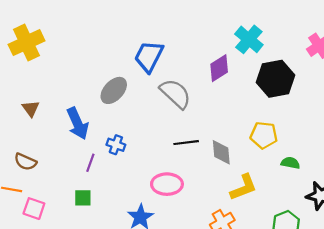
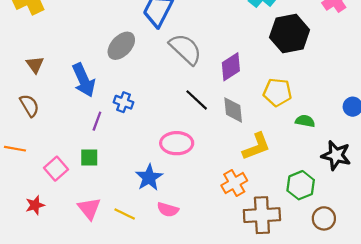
purple diamond: (219, 68) -> (231, 67), moved
black line: (186, 143) -> (197, 100), turned 50
brown semicircle: (25, 162) -> (29, 106), moved, turned -145
pink square: (34, 209) -> (56, 169), moved, turned 30

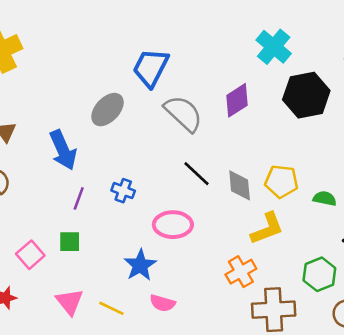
purple diamond: (231, 67) -> (237, 100), moved
yellow pentagon: (277, 92) -> (281, 181), moved
blue cross: (124, 102) -> (123, 191), moved

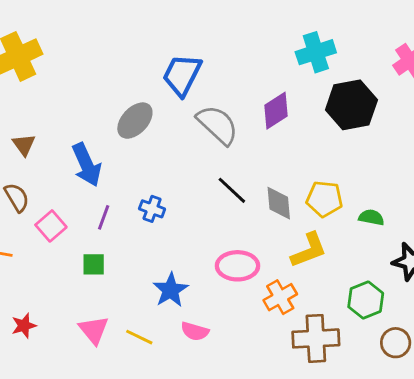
cyan cross: (274, 47) -> (316, 52), turned 32
pink ellipse: (173, 225) -> (238, 266), moved
pink square: (30, 255) -> (51, 226), moved

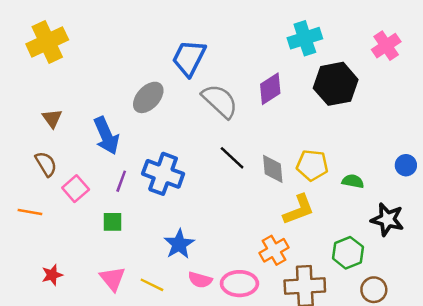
blue cross: (152, 209) -> (163, 174), size x1.8
pink ellipse: (238, 266) -> (239, 284), moved

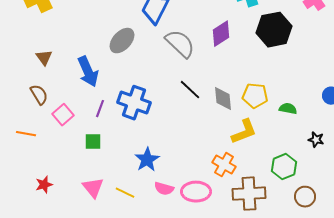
black star: (387, 219) -> (316, 140), size x0.6
orange cross: (274, 250) -> (224, 165), turned -30

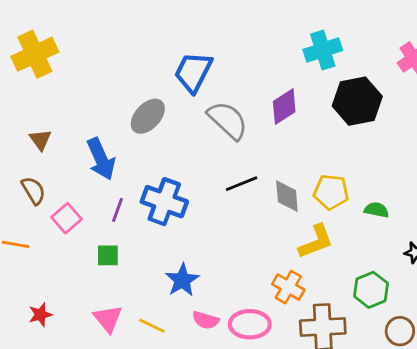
black line: (190, 90) -> (241, 184), turned -65

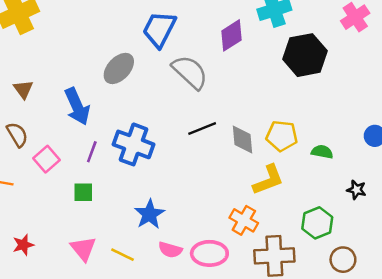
purple diamond: (284, 107) -> (232, 35), moved

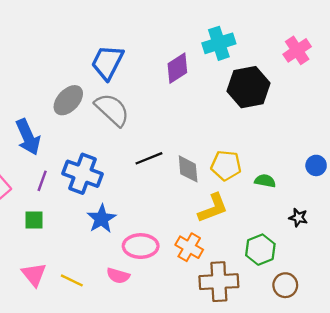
gray semicircle: (190, 72) -> (112, 110), moved
blue star: (149, 214) -> (101, 219), moved
pink ellipse: (209, 253) -> (141, 246), moved

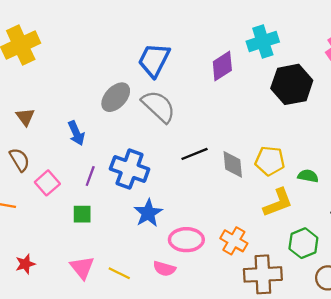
blue arrow: (28, 137) -> (76, 133), size x0.7
yellow L-shape: (213, 208) -> (278, 203), moved

